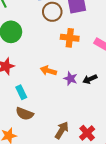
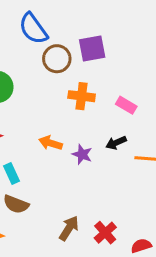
black arrow: (90, 79) -> (116, 143), moved

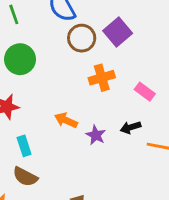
purple square: (92, 48) -> (118, 32), turned -36
orange cross: (82, 96) -> (102, 78), turned -30

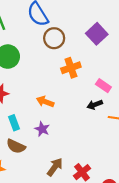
purple square: (118, 32) -> (97, 34), moved
pink rectangle: (145, 92) -> (103, 86), moved
purple star: (96, 135) -> (42, 129), moved

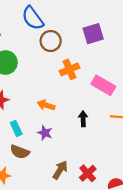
purple square: (97, 34) -> (93, 34), turned 30
pink rectangle: (103, 86) -> (103, 85), size x1.5
black arrow: (95, 105) -> (83, 119), moved, turned 112

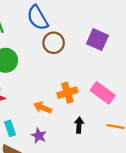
purple square: (93, 34) -> (97, 40), turned 35
orange cross: (70, 69) -> (67, 93), moved

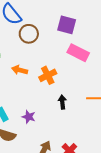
pink rectangle: (103, 93) -> (78, 53), moved
orange arrow: (43, 108) -> (20, 70), moved

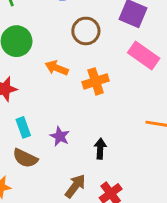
brown circle: (29, 34) -> (86, 31), moved
black arrow: (62, 102) -> (100, 149), moved

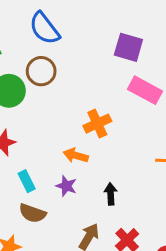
brown circle: (86, 31) -> (41, 71), moved
orange arrow: (57, 68) -> (76, 155), moved

